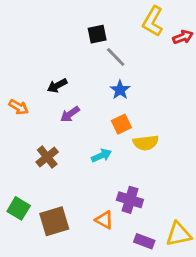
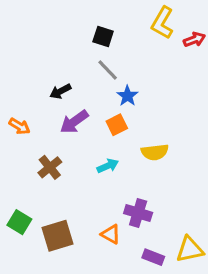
black square: (97, 34) -> (103, 37), turned 30
gray line: (116, 57) -> (108, 70), moved
orange arrow: (19, 107) -> (19, 126), moved
purple arrow: (70, 114) -> (74, 122), size x1.4
orange square: (121, 124) -> (117, 125), moved

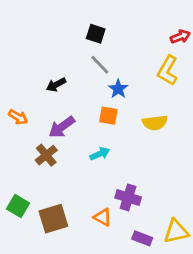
yellow L-shape: (162, 23) -> (168, 70), moved
purple arrow: (74, 122) -> (62, 127), moved
orange square: (117, 125) -> (108, 116), turned 36
yellow semicircle: (155, 152) -> (155, 123), moved

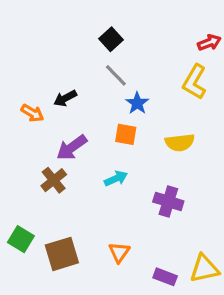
black square: (96, 34) -> (111, 39), turned 30
orange arrow: (18, 117) -> (32, 113), moved
purple cross: (128, 197) -> (168, 201), moved
orange triangle: (103, 217) -> (119, 252), turned 36

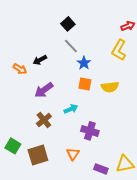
orange square: (126, 134) -> (85, 84), moved
brown cross: (54, 180) -> (44, 120), moved
purple cross: (168, 201) -> (90, 131), moved

